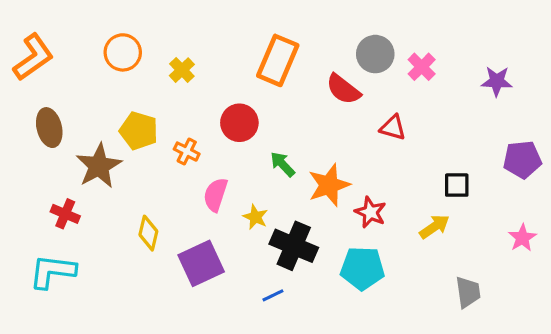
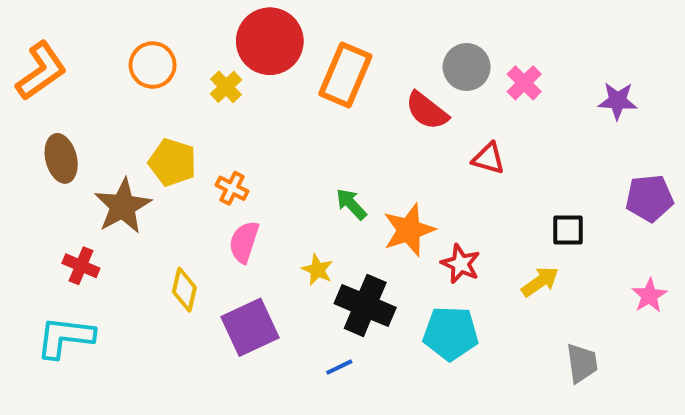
red circle: (239, 123) -> (270, 41), moved, size x1.4
pink semicircle: (215, 195) -> (244, 242), moved

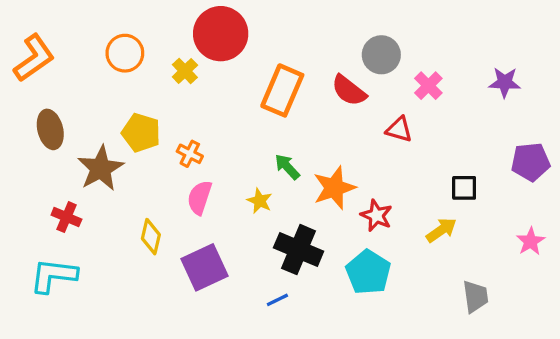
orange rectangle: (345, 75) -> (282, 90), moved
pink cross: (524, 83) -> (428, 86), moved
yellow star: (317, 270) -> (260, 201), moved
cyan pentagon: (451, 333) -> (368, 272), turned 30

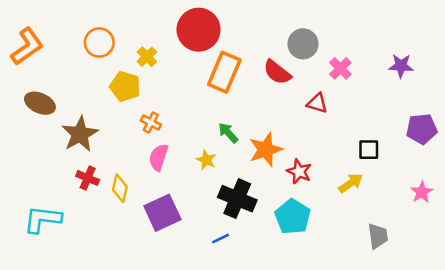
red circle: (221, 34) -> (199, 30), moved
brown ellipse: (50, 129) -> (40, 103), turned -52
yellow pentagon: (141, 133) -> (125, 86), moved
red cross: (66, 217) -> (88, 178), moved

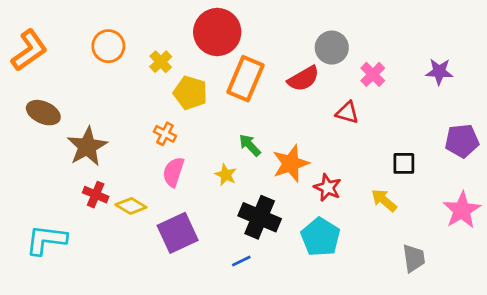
red semicircle: (277, 72) -> (303, 79), turned -68
yellow pentagon: (125, 86) -> (190, 93), moved
yellow arrow: (351, 183) -> (384, 200), turned -105
yellow diamond: (120, 188) -> (131, 206), turned -72
pink star: (422, 192) -> (462, 210), size x1.5

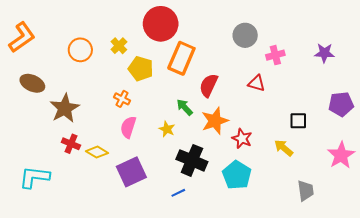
orange circle: (108, 46) -> (80, 50), moved
pink cross: (373, 74) -> (275, 55), turned 30
red semicircle: (303, 79) -> (209, 85), moved, turned 145

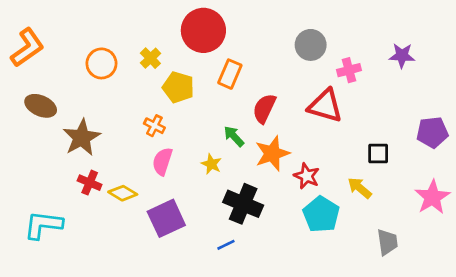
purple star: (324, 53) -> (402, 56), moved
orange rectangle: (181, 58) -> (230, 74), size x0.7
red triangle: (257, 83) -> (325, 106), size x1.6
cyan pentagon: (237, 175) -> (321, 214), moved

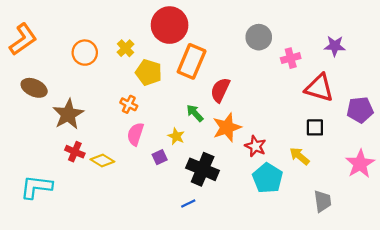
orange rectangle: (230, 74) -> (192, 61), size x1.4
red triangle: (325, 106) -> (319, 88), moved
purple square: (166, 218) -> (160, 157), moved, size x0.5

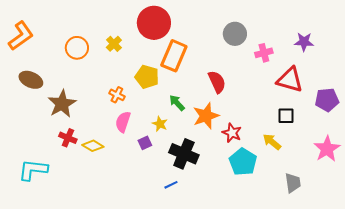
yellow pentagon: (149, 72) -> (147, 77), moved
red semicircle: (220, 90) -> (217, 82), moved, turned 130

